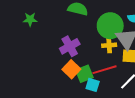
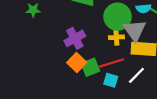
cyan square: (93, 85) -> (111, 80), moved

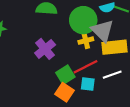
orange square: (77, 63) -> (64, 92), moved
white line: (136, 75) -> (112, 75), turned 36

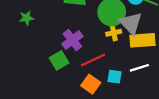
red line: (85, 67) -> (93, 60), moved
green square: (65, 75) -> (59, 60), moved

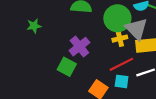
green square: (59, 60) -> (67, 67), turned -30
red line: (93, 60) -> (121, 64), moved

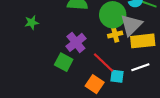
gray triangle: (136, 29) -> (131, 25), turned 30
red line: (121, 64) -> (103, 62), moved, turned 70

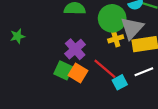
green star: (32, 23) -> (17, 36), moved
cyan square: (117, 76) -> (120, 82), turned -32
orange square: (95, 84) -> (78, 73), moved

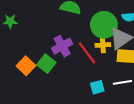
red line: (105, 69) -> (87, 53), moved
orange square: (78, 73) -> (26, 66), moved

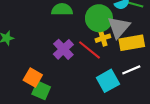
green square: (46, 64) -> (41, 90), moved
cyan square: (97, 87) -> (108, 81), size x1.5

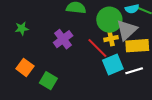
purple cross: (63, 49) -> (63, 39), moved
orange square: (33, 78) -> (25, 67), moved
cyan square: (108, 81) -> (113, 64), moved

